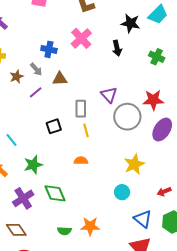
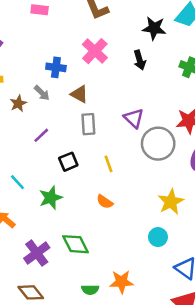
brown triangle: (60, 79) -> (79, 94), moved, turned 35
purple line: (36, 92) -> (41, 135), moved
gray rectangle: (81, 109) -> (88, 124), moved
orange semicircle: (81, 161) -> (105, 202), turned -144
green star: (33, 165) -> (51, 198), moved

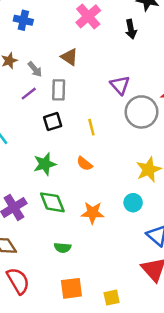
blue cross: (56, 67) -> (23, 20), moved
gray arrow: (42, 93) -> (35, 69), moved
gray rectangle: (88, 124) -> (59, 90), moved
green star: (51, 198) -> (45, 164), moved
orange star: (121, 282) -> (92, 213), moved

